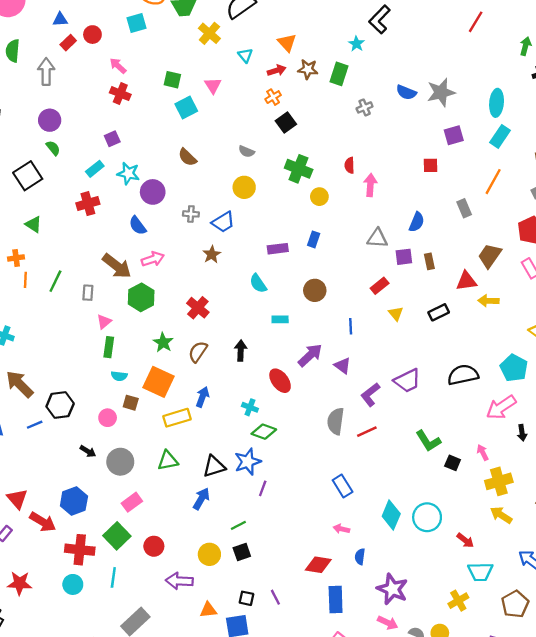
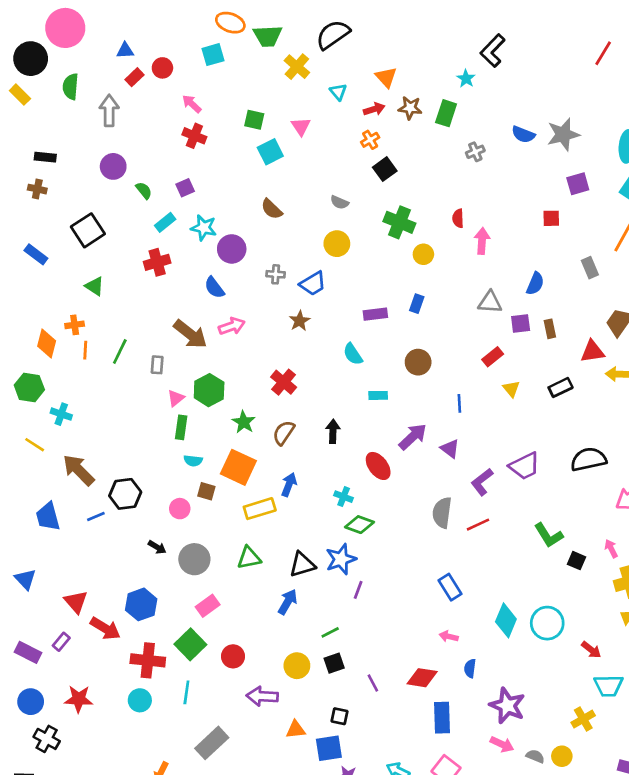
green semicircle: (53, 148) -> (144, 190), moved
green hexagon: (141, 297) -> (209, 390), moved
purple line: (275, 597) -> (373, 683), moved

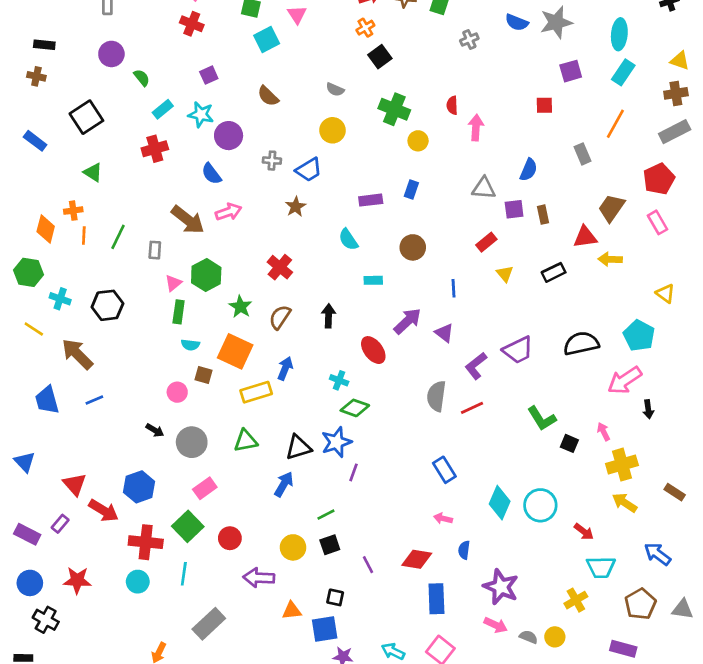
purple square: (185, 188) -> (209, 75), moved
black hexagon: (125, 494) -> (107, 305), moved

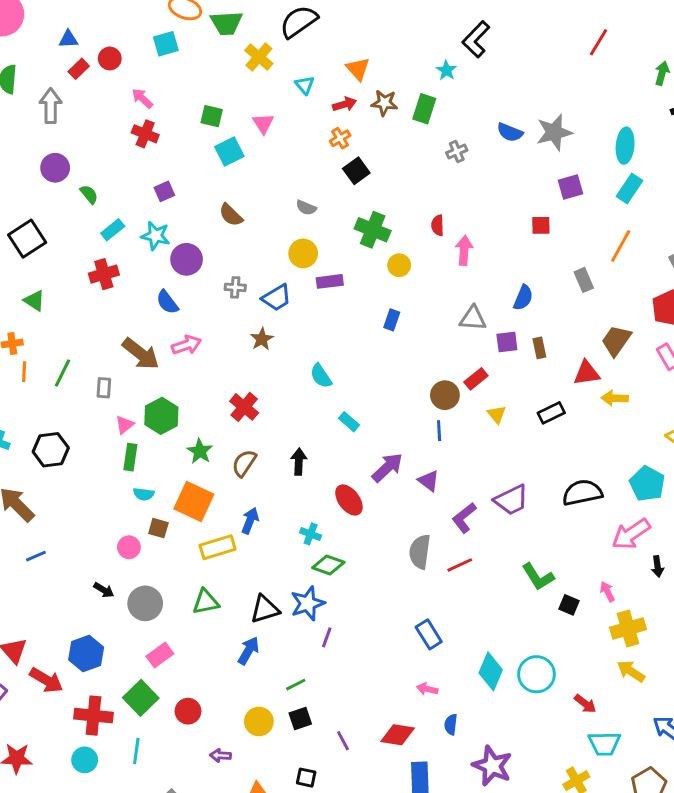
purple rectangle: (371, 200) -> (330, 281), moved
brown circle: (413, 247) -> (445, 395), moved
cyan rectangle: (373, 280) -> (349, 422), turned 42
purple arrow: (259, 578) -> (220, 755), size x0.6

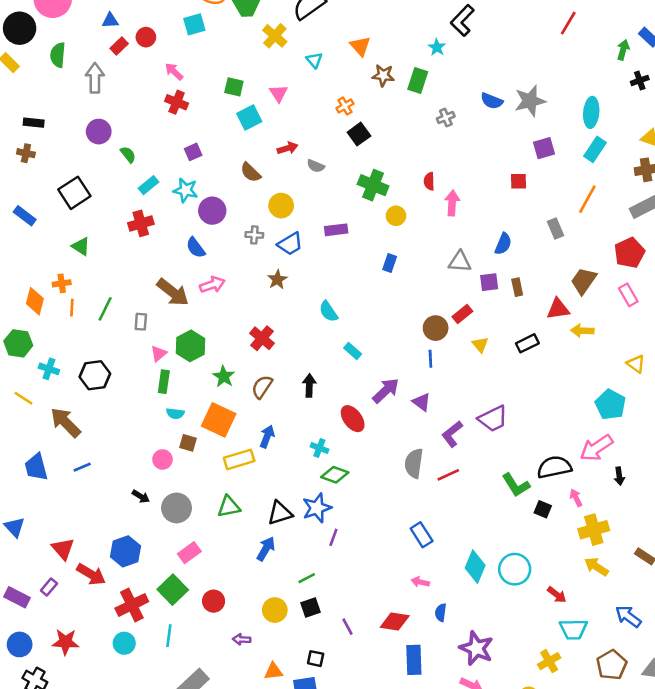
red arrow: (345, 104) -> (288, 148), moved
yellow circle: (303, 253) -> (281, 206), moved
black semicircle: (582, 493) -> (554, 467), moved
red cross: (93, 716) -> (132, 605), turned -32

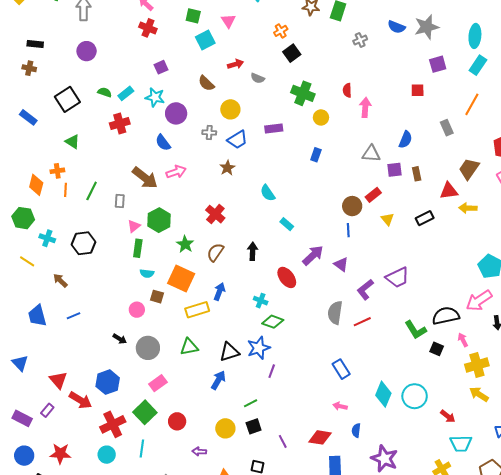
green semicircle: (128, 155) -> (105, 92), moved, turned -32
brown arrow: (66, 422) -> (60, 280), size x0.6

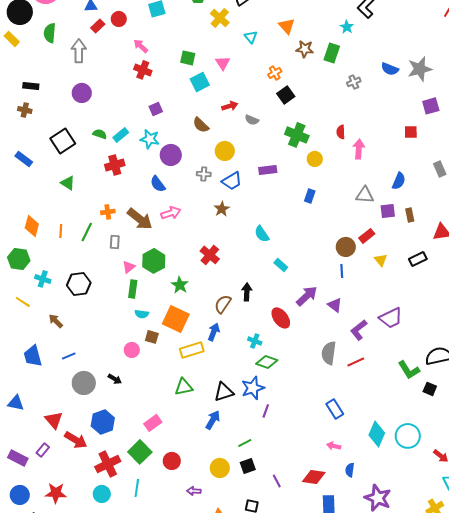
orange cross: (57, 171) -> (108, 212), moved
brown semicircle: (215, 252) -> (223, 304), moved
gray circle: (148, 348) -> (84, 383), moved
blue triangle: (20, 363) -> (16, 403), turned -36

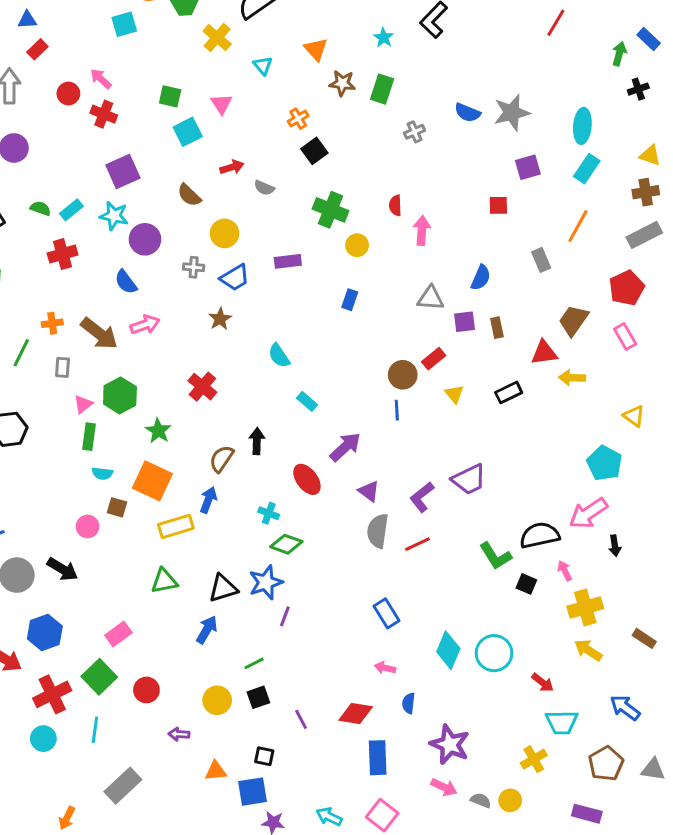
red circle: (119, 19) -> (68, 94), moved
cyan star: (347, 27) -> (384, 38), moved
purple square: (156, 109) -> (123, 172), size x1.6
purple triangle: (335, 305) -> (369, 491), moved
black arrow: (115, 379) -> (63, 569), size x1.5

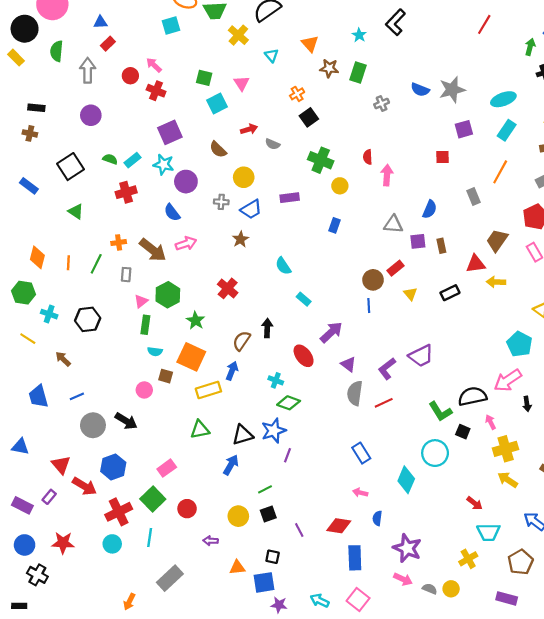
cyan ellipse: (582, 126) -> (503, 99), turned 65
cyan circle: (494, 653) -> (435, 453), moved

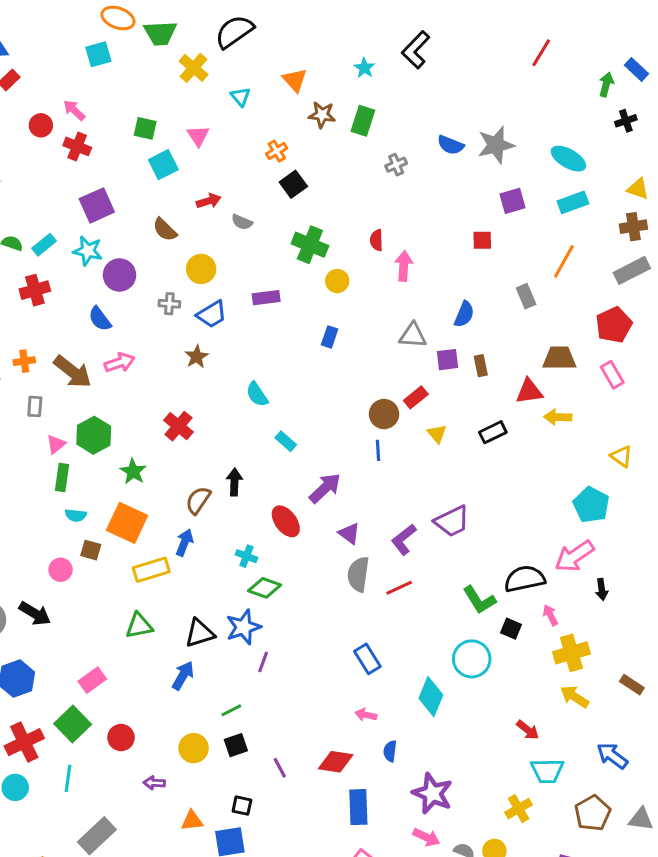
cyan ellipse: (503, 99) -> (568, 159), turned 50
cyan rectangle: (507, 130) -> (573, 202), turned 36
brown trapezoid: (497, 240) -> (559, 358), turned 55

